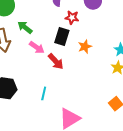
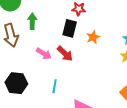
green arrow: (25, 27) -> (32, 21), turned 56
pink arrow: (37, 47) -> (44, 54), moved

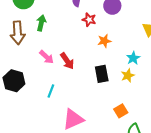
black rectangle: (70, 28) -> (102, 74), moved, turned -36
orange star: (93, 37) -> (104, 41), moved

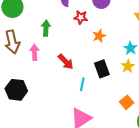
green arrow: (41, 23) -> (46, 28), moved
pink arrow: (47, 57) -> (34, 52), moved, turned -126
cyan line: (51, 91) -> (82, 84), moved

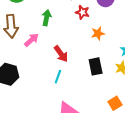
pink arrow: (34, 52) -> (31, 40), turned 42
cyan line: (82, 84) -> (58, 77), moved

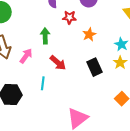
green arrow: (46, 18) -> (45, 36), moved
cyan line: (58, 77) -> (43, 83), moved

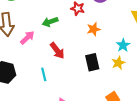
green arrow: (45, 36) -> (50, 22), turned -119
cyan line: (43, 83) -> (44, 74), moved, turned -32

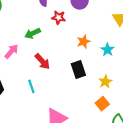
orange star: (94, 29) -> (83, 42), moved
yellow star: (118, 63) -> (105, 82), moved

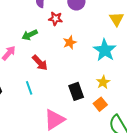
orange star: (83, 42) -> (70, 42), moved
cyan star: (107, 50) -> (105, 50), size x1.6
black rectangle: (78, 70) -> (76, 91), moved

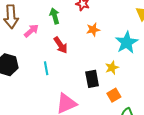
green arrow: (30, 35) -> (55, 16), turned 91
yellow star: (103, 82) -> (112, 68), moved

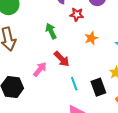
pink arrow: (31, 31) -> (40, 69), moved
cyan line: (46, 68) -> (74, 84), moved

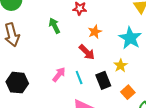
red arrow: (62, 59) -> (87, 52), moved
pink arrow: (40, 69) -> (59, 75), moved

